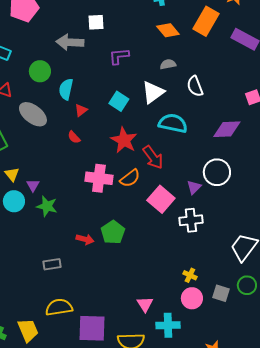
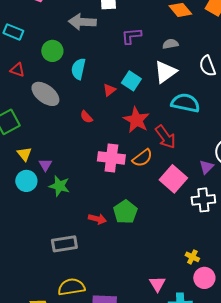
gray semicircle: (168, 64) -> (170, 44), moved
red triangle: (81, 110) -> (109, 90), moved
gray rectangle: (52, 264) -> (64, 244), size x1.4
yellow cross: (190, 275) -> (192, 257), moved

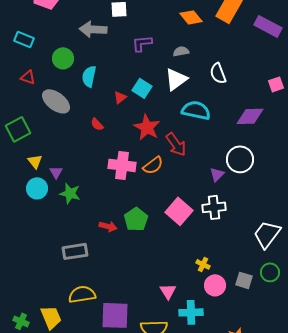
pink square: (173, 179) -> (179, 211), moved

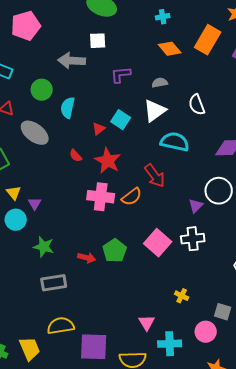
red star: (147, 127) -> (108, 161), moved
green star: (70, 193) -> (44, 247), moved
pink circle: (215, 285) -> (206, 332), moved

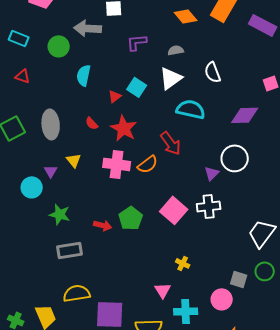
green circle: (42, 90) -> (59, 46), moved
gray ellipse: (35, 133) -> (51, 124), moved, turned 48
yellow triangle: (14, 193) -> (74, 160), moved
yellow cross: (182, 296) -> (183, 263), moved

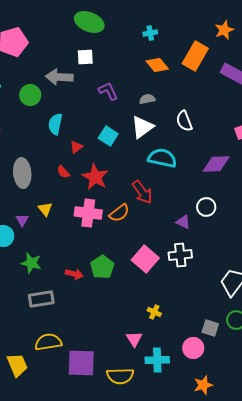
purple L-shape: (137, 42) -> (108, 91), turned 70
red triangle: (115, 96) -> (76, 147), moved
white circle: (235, 158) -> (206, 207), size x0.7
purple triangle: (212, 173) -> (183, 222), turned -49

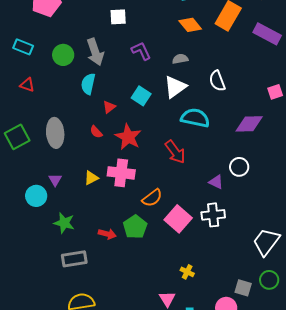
gray arrow: (59, 77) -> (95, 52), moved, turned -112
yellow triangle: (45, 209) -> (91, 178), moved, turned 42
orange semicircle: (119, 213) -> (152, 198), moved

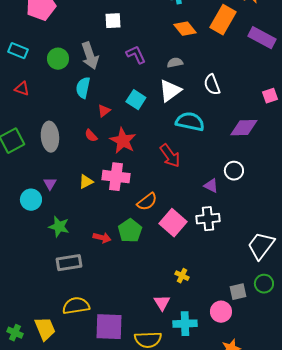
gray square: (243, 288) -> (238, 292), turned -30

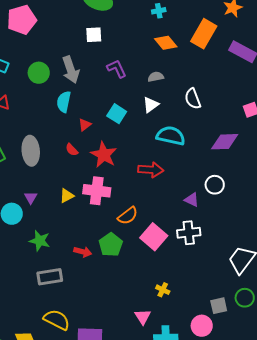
white triangle: (170, 91) -> (151, 105), size x0.7
red arrow: (170, 156) -> (151, 170), turned -50
yellow semicircle: (76, 306) -> (57, 320), turned 36

